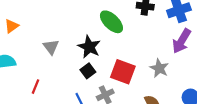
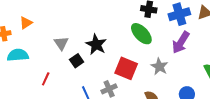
green ellipse: (111, 22) -> (141, 34), moved
black square: (88, 71) -> (77, 61), moved

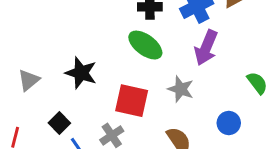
gray triangle: (61, 43) -> (29, 80), turned 35
black square: (77, 61) -> (59, 123), moved

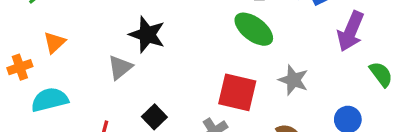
purple arrow: (206, 48) -> (351, 31), moved
black star: (81, 73) -> (147, 34), moved

